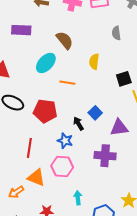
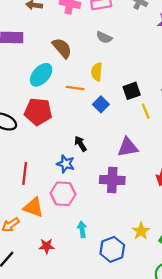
gray semicircle: (116, 33) -> (104, 37), moved, turned -56
orange line: (67, 83) -> (75, 88), moved
red pentagon: (45, 111) -> (38, 112), moved
blue square: (95, 113) -> (101, 104), moved

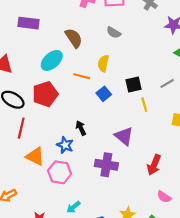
red pentagon: (38, 112) -> (45, 94), turned -30
purple triangle: (128, 147) -> (124, 136), turned 42
red line: (25, 173) -> (21, 128), moved
orange triangle: (33, 207) -> (35, 156), moved
cyan arrow: (82, 229) -> (73, 207), turned -128

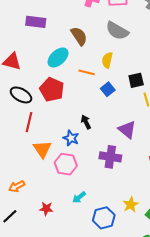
gray semicircle: (114, 33) -> (117, 31), size x1.6
red pentagon: (45, 94) -> (52, 90), turned -30
orange triangle: (35, 156) -> (42, 149), turned 30

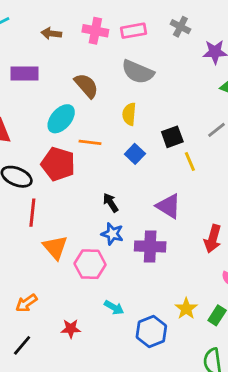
orange line: (87, 72) -> (90, 142), moved
blue star: (71, 138) -> (112, 234), moved
cyan arrow: (79, 197) -> (114, 308), turned -104

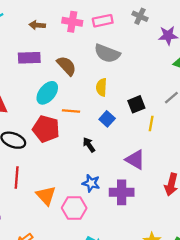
purple rectangle: (24, 74) -> (29, 58), moved
yellow line: (190, 161) -> (151, 123), turned 35
black arrow: (111, 203) -> (89, 145), moved
red line: (32, 213) -> (17, 177), moved

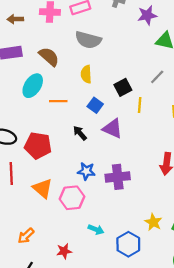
red pentagon: (46, 129) -> (38, 146), moved
purple triangle: (135, 160) -> (113, 128), moved

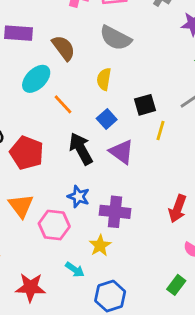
orange line: (58, 101) -> (63, 104), turned 36
black arrow: (80, 133) -> (81, 149), size x1.6
yellow star: (153, 222) -> (100, 246), moved
red star: (64, 251) -> (30, 287), size x1.5

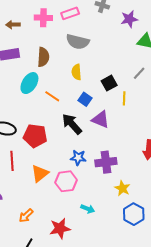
brown semicircle: (64, 48) -> (43, 57), turned 54
orange triangle: (21, 206) -> (40, 173), turned 42
yellow star: (100, 246) -> (122, 188), moved
blue hexagon: (110, 296) -> (134, 214), moved

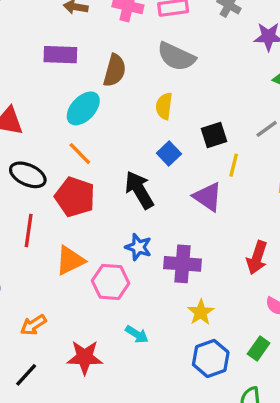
orange line: (52, 96) -> (80, 154), moved
purple triangle: (101, 119) -> (208, 197), moved

